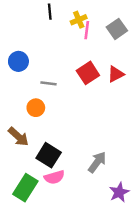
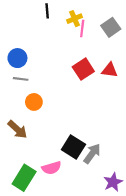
red triangle: (116, 74) -> (110, 70), turned 35
gray line: (49, 83) -> (21, 79), moved
black square: (49, 155) -> (73, 147), moved

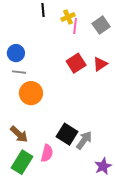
red triangle: (110, 70) -> (100, 64), turned -42
orange circle: (34, 102) -> (31, 93), size x1.5
brown arrow: (17, 129) -> (19, 134), moved
pink semicircle: (51, 168) -> (47, 153), turned -60

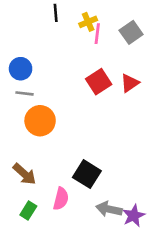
gray arrow: (84, 140) -> (109, 209), moved, turned -114
green rectangle: (22, 162) -> (28, 210), size x0.6

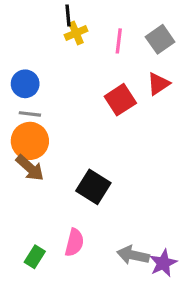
yellow cross: (88, 22) -> (76, 33), moved
red triangle: (130, 83) -> (158, 84), moved
orange circle: (40, 121) -> (30, 141), moved
brown arrow: (24, 174) -> (30, 168), moved
black square: (87, 174) -> (93, 187), moved

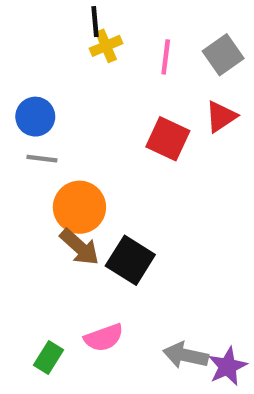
red square: (120, 100) -> (168, 139), turned -32
orange circle: (30, 141) -> (79, 207), moved
brown arrow: (30, 168) -> (79, 247), moved
pink semicircle: (74, 242) -> (104, 338), turned 56

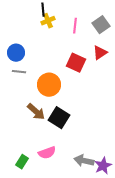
orange circle: (79, 207) -> (49, 85), moved

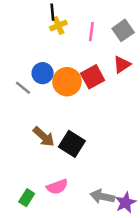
blue circle: (16, 53) -> (43, 73), moved
red square: (76, 63) -> (93, 77), turned 36
gray line: (19, 72) -> (23, 88), turned 32
orange circle: (49, 85) -> (67, 82), moved

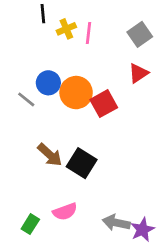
black line: (52, 12) -> (43, 14), moved
pink line: (91, 32) -> (88, 33), moved
red square: (93, 77) -> (104, 104), moved

